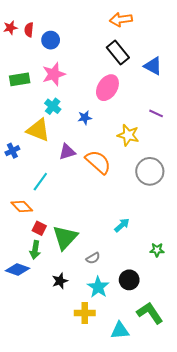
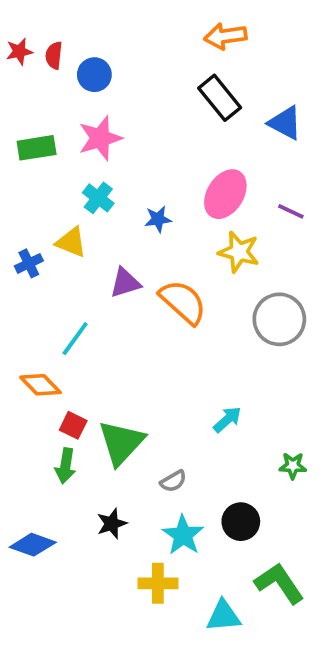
pink ellipse: (107, 88) -> (225, 194), moved
yellow triangle: (38, 130) -> (71, 242), size x0.7
blue cross: (12, 151) -> (29, 263), moved
blue diamond: (18, 270) -> (33, 545), moved

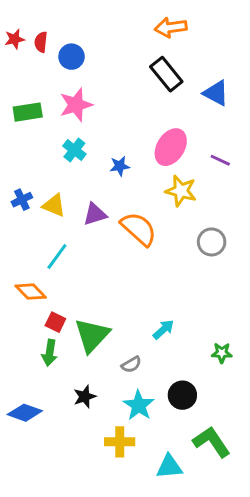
yellow triangle: (71, 242) -> (54, 205), moved
gray circle: (279, 319) -> (212, 242), size x0.7
cyan arrow: (227, 420) -> (163, 329), moved

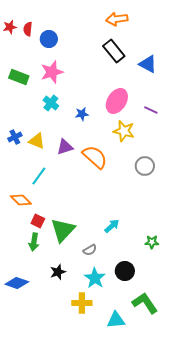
green rectangle: (28, 112) -> (19, 77), turned 30

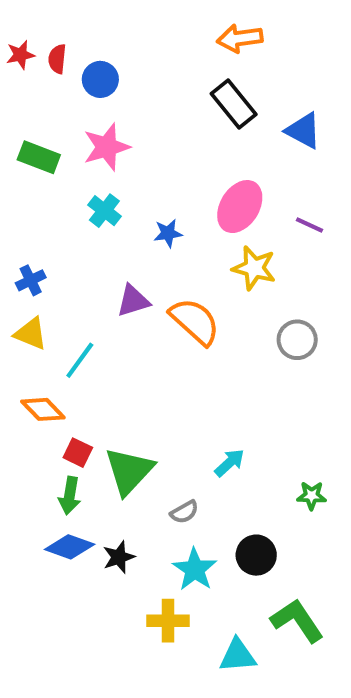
yellow triangle: (37, 141) -> (31, 334), moved
blue diamond: (17, 283) -> (70, 547), moved

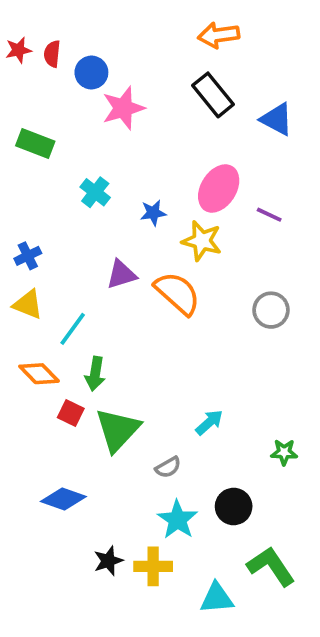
pink star: (106, 147) -> (123, 108), moved
purple line: (309, 225) -> (269, 215), moved
yellow star: (254, 268) -> (202, 241), moved
green arrow: (70, 496) -> (95, 374), moved
black star: (119, 557) -> (108, 561), moved

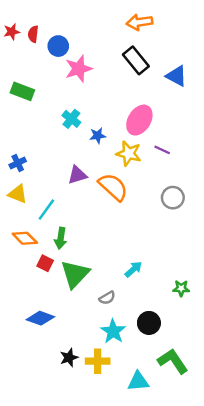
cyan cross: (95, 192) -> (71, 119), moved
purple line: (269, 215) -> (162, 150), moved

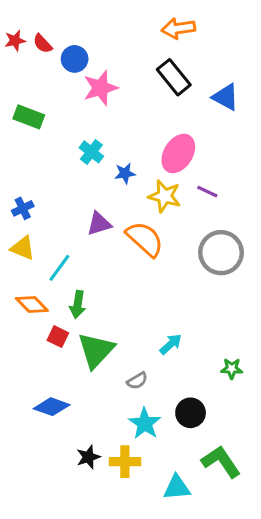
red semicircle: (33, 34) -> (43, 44), turned -49
gray circle: (173, 198) -> (221, 253), size x1.5

